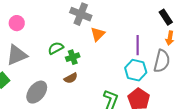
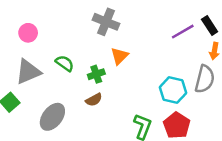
orange triangle: (98, 34) -> (119, 56), moved
purple line: (138, 45) -> (183, 32), moved, turned 60
green semicircle: (56, 48) -> (65, 63), moved, turned 63

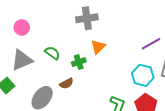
gray cross: (106, 22) -> (87, 18), turned -30
purple line: (183, 32) -> (151, 44), moved
brown semicircle: (94, 100) -> (67, 83), moved

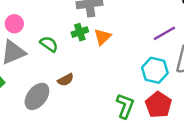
pink circle: (22, 27) -> (14, 24), moved
green cross: (79, 62) -> (80, 32), moved

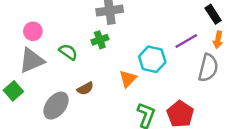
orange triangle: (102, 37) -> (128, 79), moved
cyan hexagon: (155, 70) -> (152, 59), moved

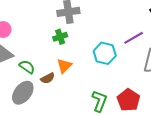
green semicircle: (68, 52) -> (27, 67), moved
orange triangle: (128, 79) -> (64, 66), moved

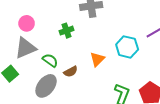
green cross: (60, 37) -> (67, 31), moved
orange triangle: (64, 66) -> (97, 59), moved

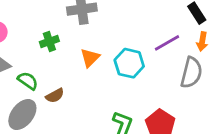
orange triangle: (97, 59) -> (90, 58), moved

